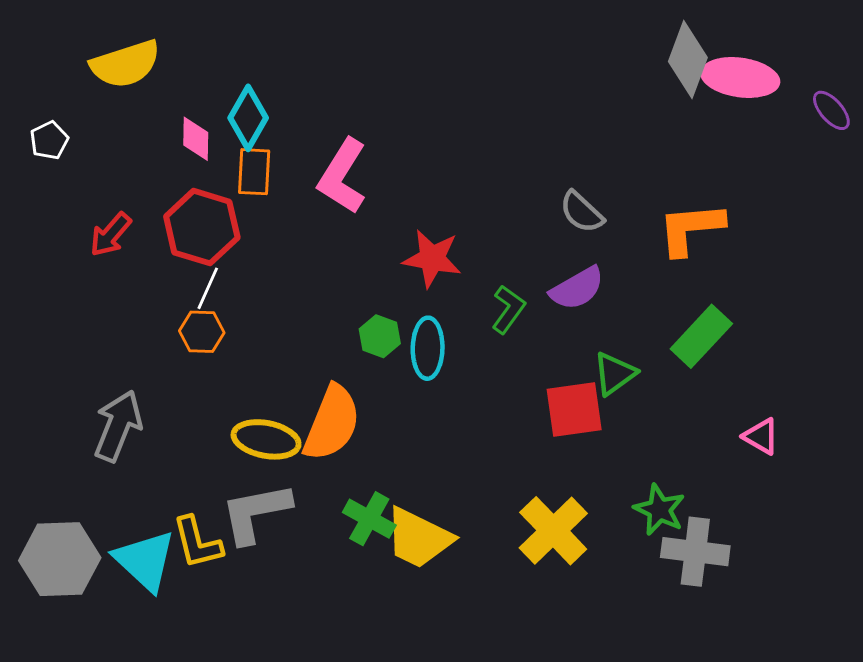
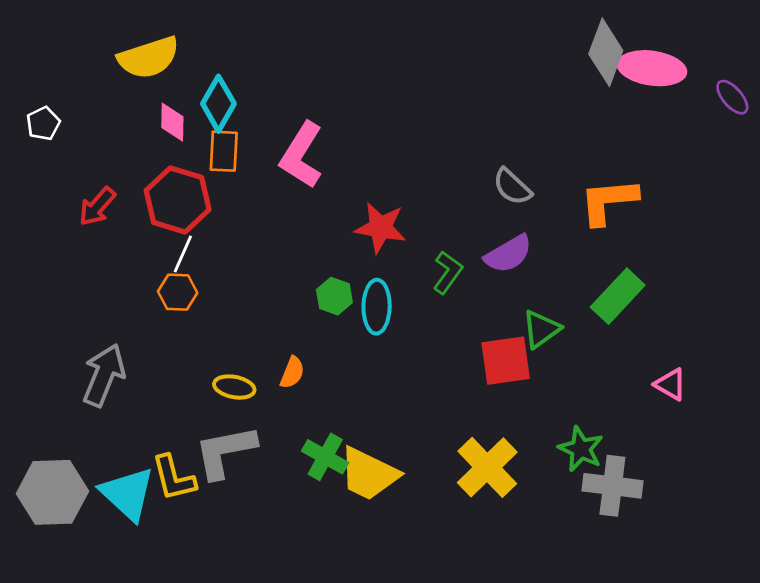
yellow semicircle: (125, 64) -> (149, 58), moved
orange semicircle: (332, 423) -> (292, 373), size x0.5
yellow ellipse: (266, 439) -> (234, 387), size x0.7

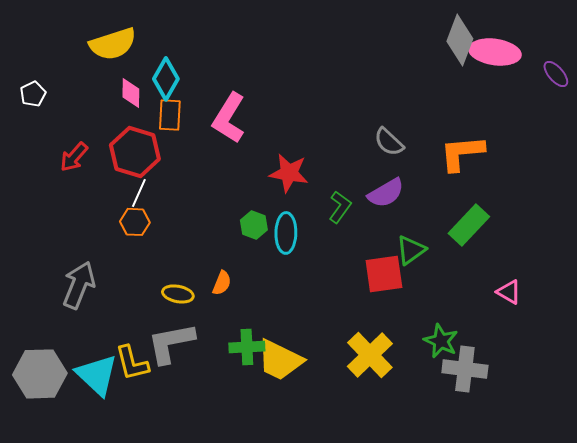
green cross: (325, 457) -> (247, 347), turned -32

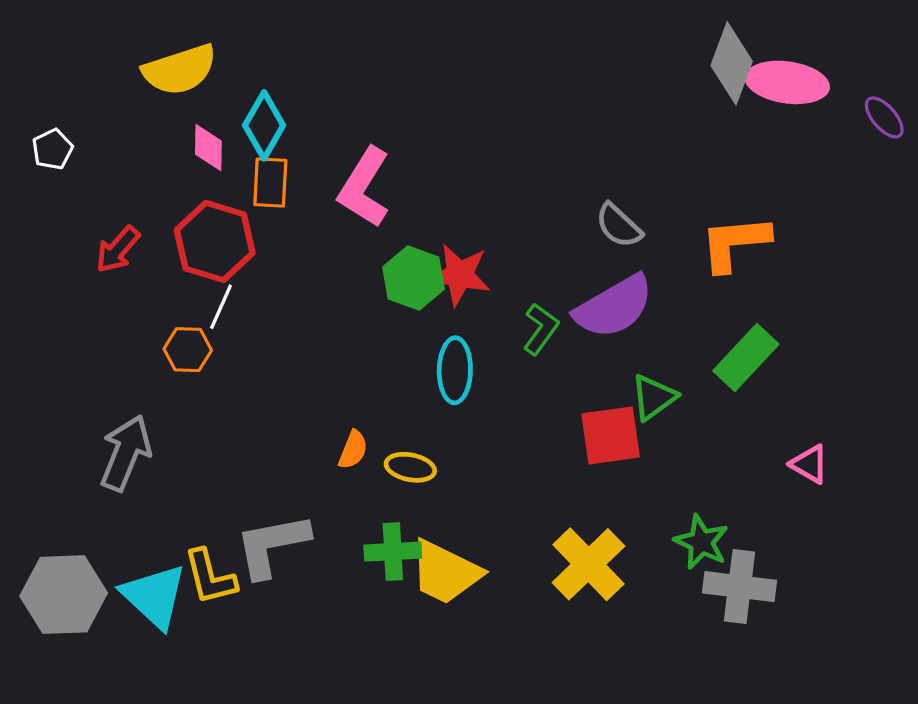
purple semicircle: (386, 193) -> (614, 307), size x1.4
orange hexagon: (135, 222) -> (188, 350), moved
green hexagon: (254, 225) -> (413, 278), moved, size x1.4
yellow ellipse: (178, 294) -> (410, 467), moved

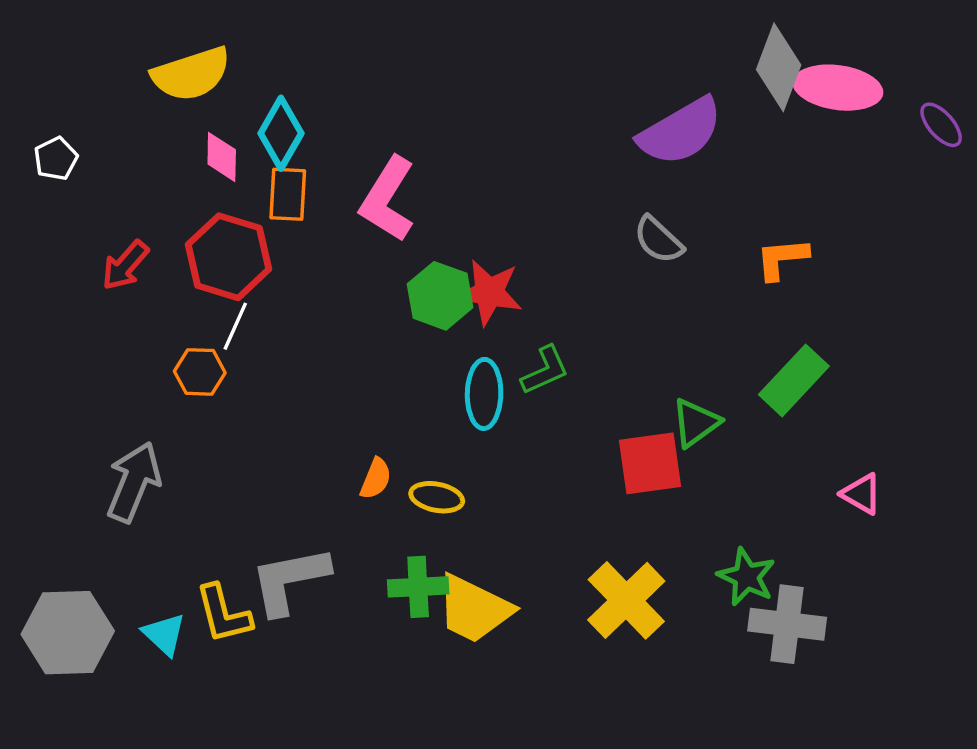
orange L-shape: (735, 243) -> (782, 259), size x0.7
purple semicircle: (614, 307) -> (680, 132), moved
green L-shape: (541, 329) -> (545, 370), moved, turned 30
cyan triangle: (154, 596) -> (164, 634), size x0.6

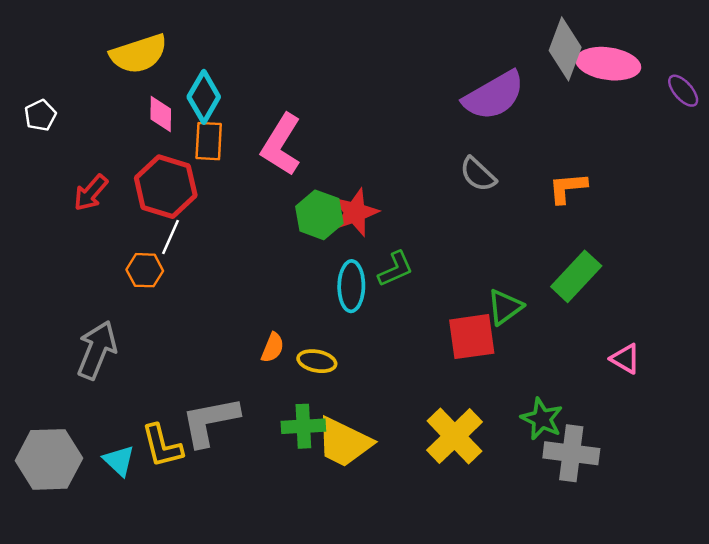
red star: (489, 292) -> (355, 212), turned -30

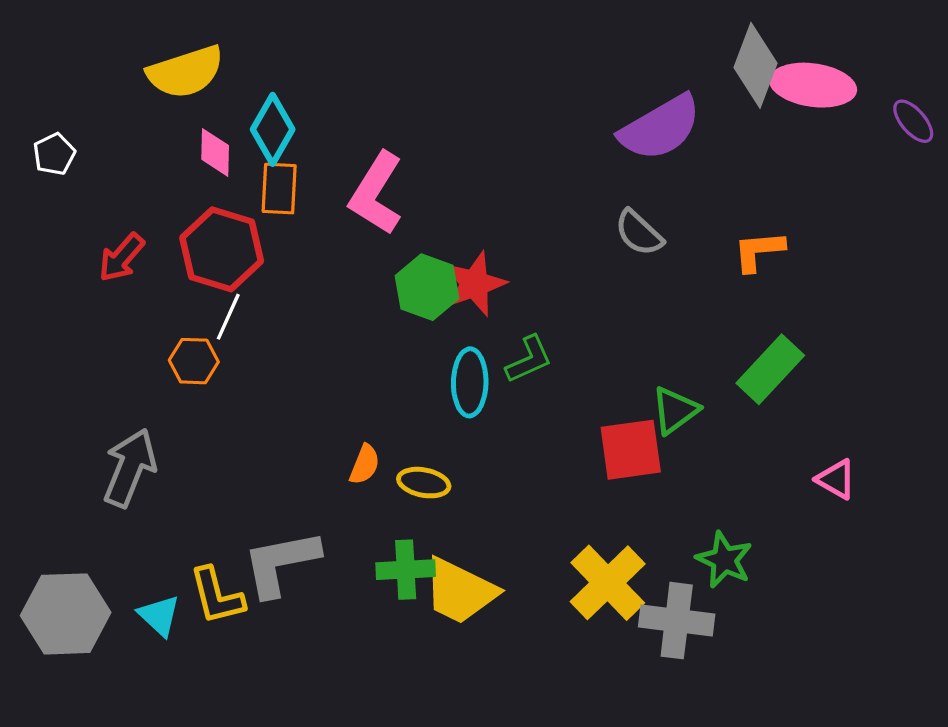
gray cross: (571, 453) -> (677, 621), moved

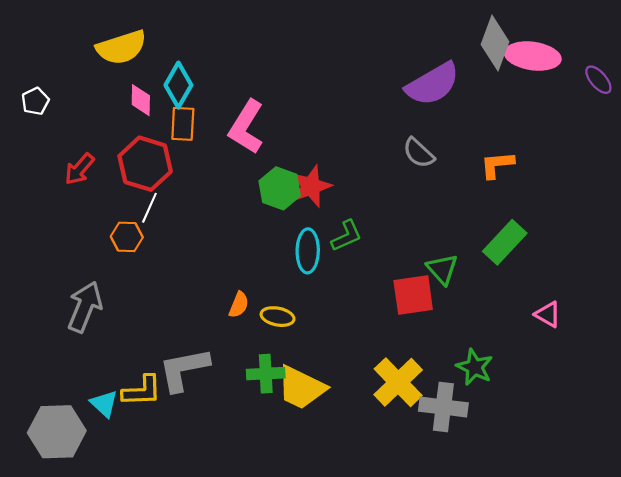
green triangle: (675, 410) -> (442, 269), turned -36
yellow L-shape: (217, 596) -> (142, 391), turned -78
gray hexagon: (66, 614) -> (57, 432), moved

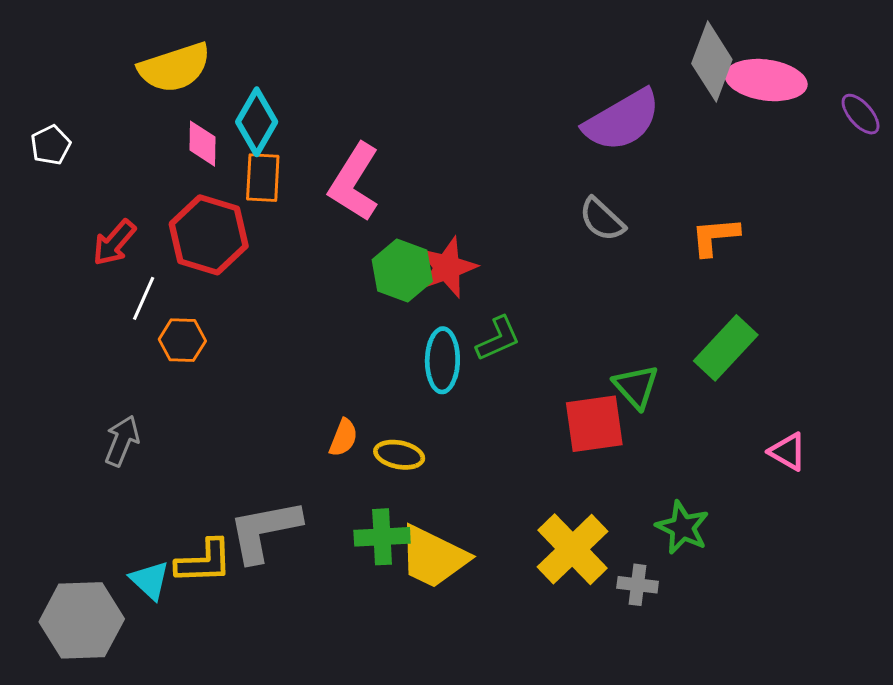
white line: (149, 208) -> (144, 298), moved
gray arrow: (85, 307) -> (122, 441), size x0.7
gray cross: (443, 407) -> (638, 585), size x0.6

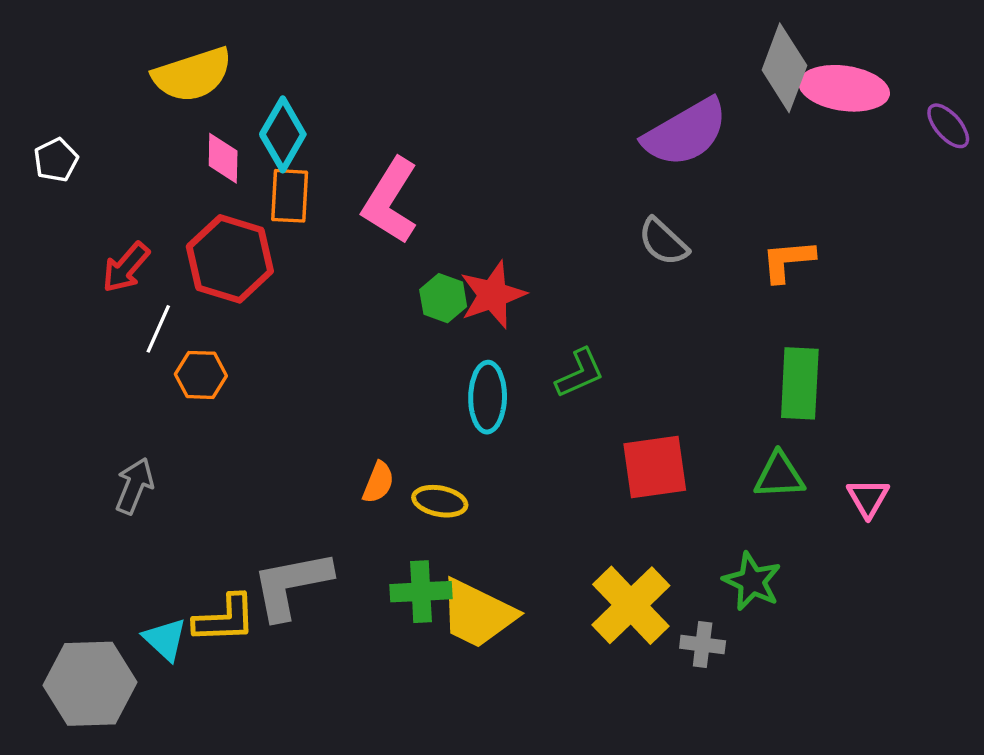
green hexagon: (402, 270) -> (443, 298), size x0.7
green L-shape: (498, 339) -> (580, 373), moved
green rectangle: (726, 348) -> (800, 383), turned -40
green triangle: (636, 387) -> (779, 476), moved, turned -51
pink triangle: (788, 452) -> (868, 498), turned 30

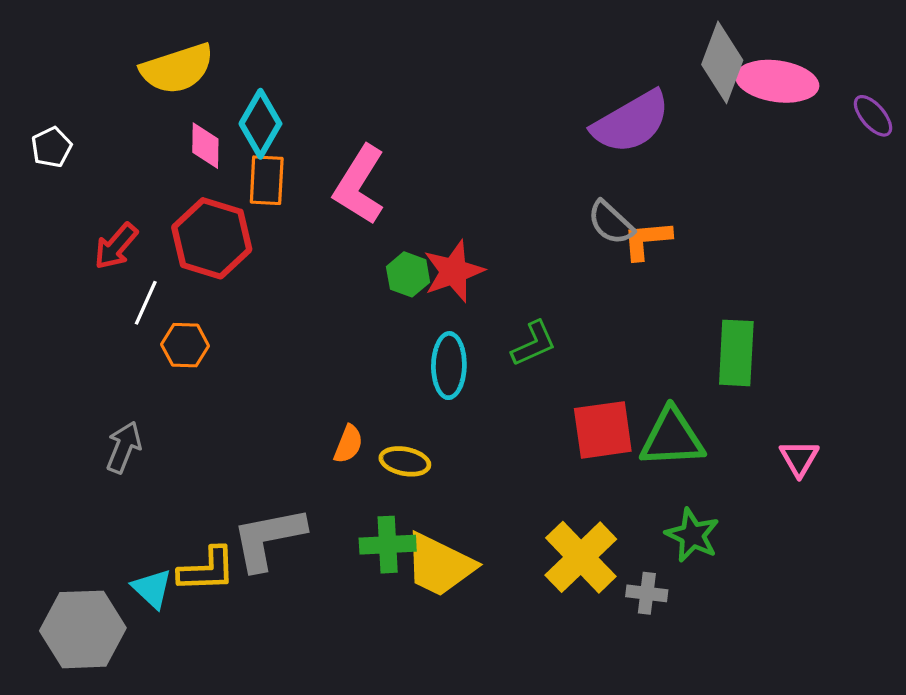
orange L-shape: (788, 261) -> (647, 240), moved
green triangle: (779, 476) -> (672, 438), moved, size x1.4

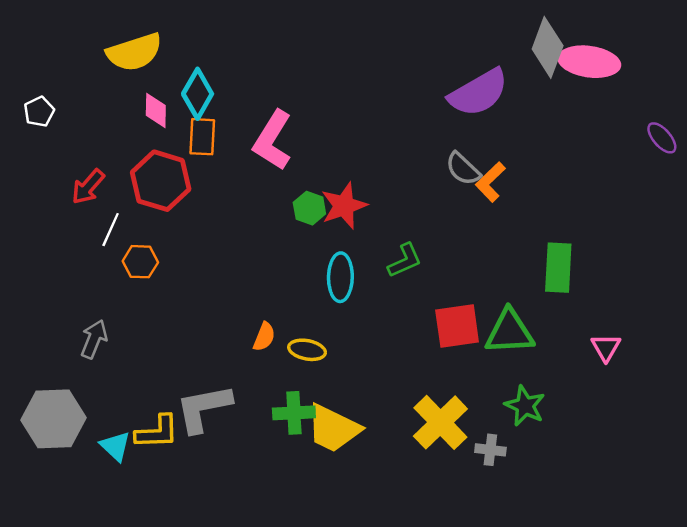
purple ellipse: (873, 116) -> (662, 138), moved
orange L-shape: (647, 240) -> (490, 182), turned -39
gray hexagon: (83, 629) -> (53, 419), moved

